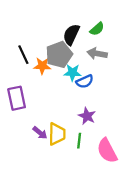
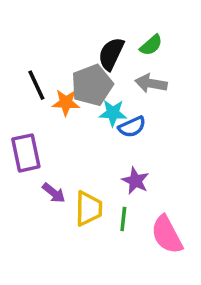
purple arrow: (40, 133) -> (54, 193), moved

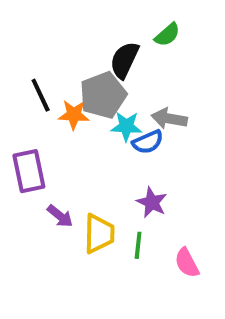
green semicircle: (151, 45) -> (167, 35), moved
gray arrow: (151, 83) -> (169, 119), moved
pink semicircle: (167, 235) -> (187, 263), size x0.7

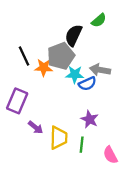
purple rectangle: (29, 171) -> (17, 101), turned 35

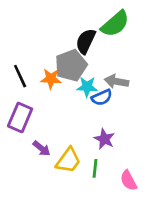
green semicircle: (99, 20) -> (115, 24), size x1.6
black line: (24, 56) -> (20, 76), moved
yellow trapezoid: (59, 138) -> (68, 160), turned 35

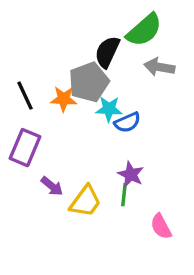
gray arrow: (116, 81) -> (159, 67), moved
green line: (95, 168) -> (124, 195), moved

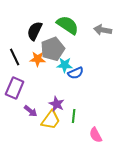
green semicircle: (144, 30) -> (68, 25), moved, turned -105
black semicircle: (107, 52) -> (35, 31), moved
gray arrow: (159, 67) -> (103, 30), moved
purple star: (131, 174) -> (57, 104), moved

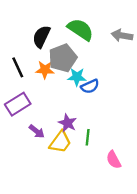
purple rectangle: (15, 88) -> (18, 104), turned 35

